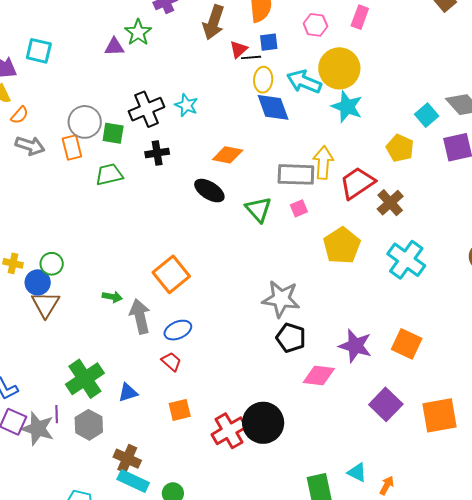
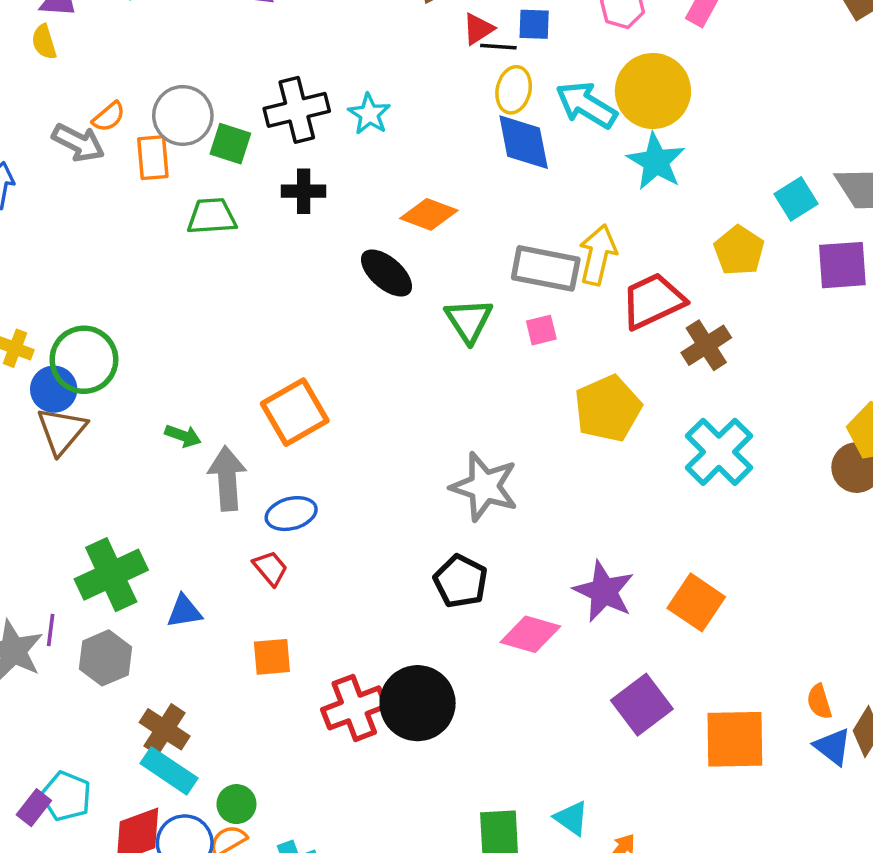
orange semicircle: (20, 115) -> (109, 117), moved
green circle: (52, 264) -> (84, 360), size x1.6
black pentagon: (291, 338) -> (461, 581), moved

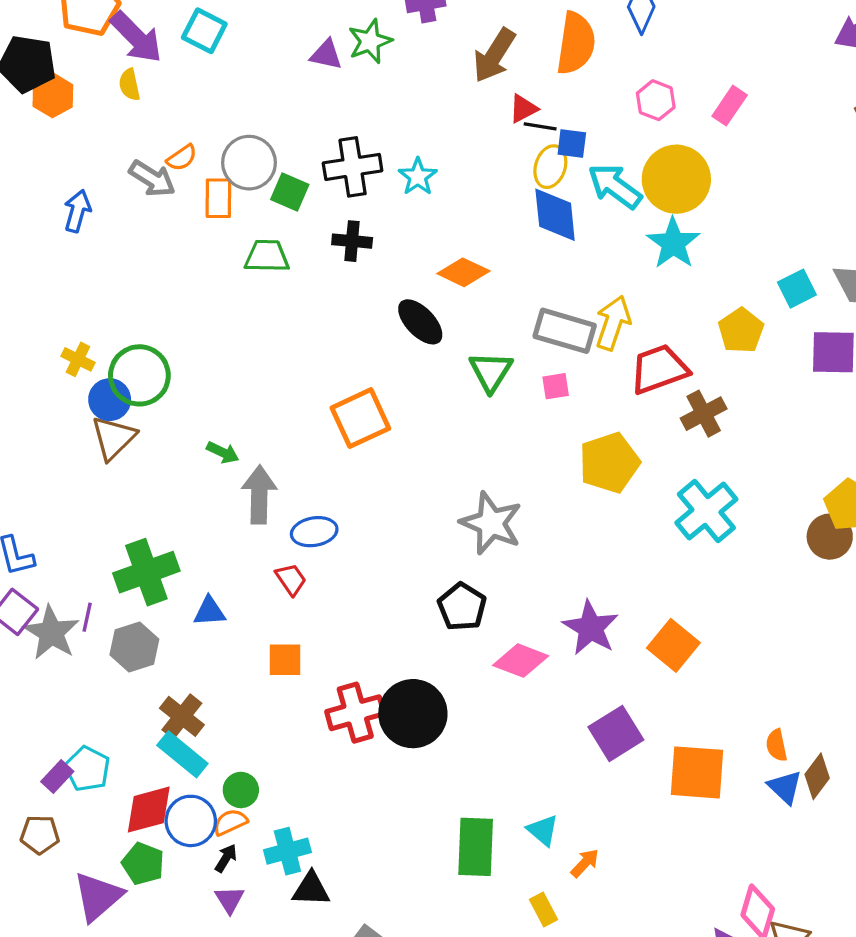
blue square: (534, 24) -> (572, 143), moved
orange square: (295, 412) -> (360, 418), moved

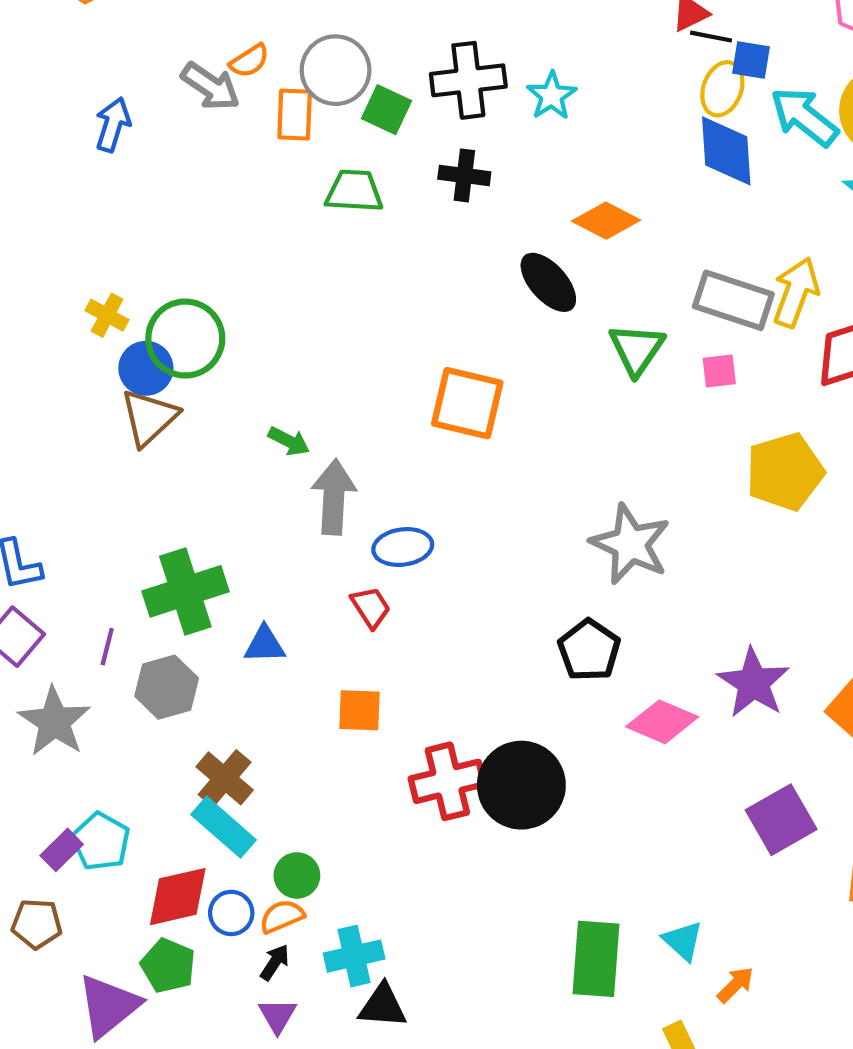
orange square: (360, 418) -> (467, 403), turned 36
gray star: (51, 633) -> (54, 722), moved
blue circle: (191, 821) -> (231, 913), size x0.7

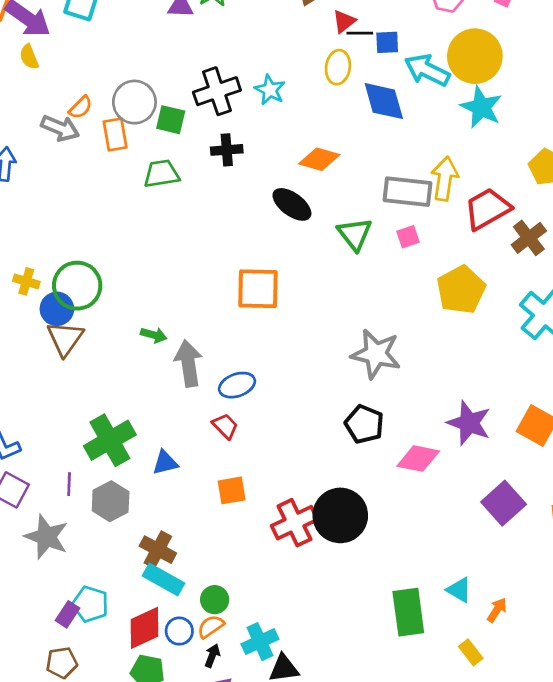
yellow ellipse: (722, 89) -> (338, 67), moved

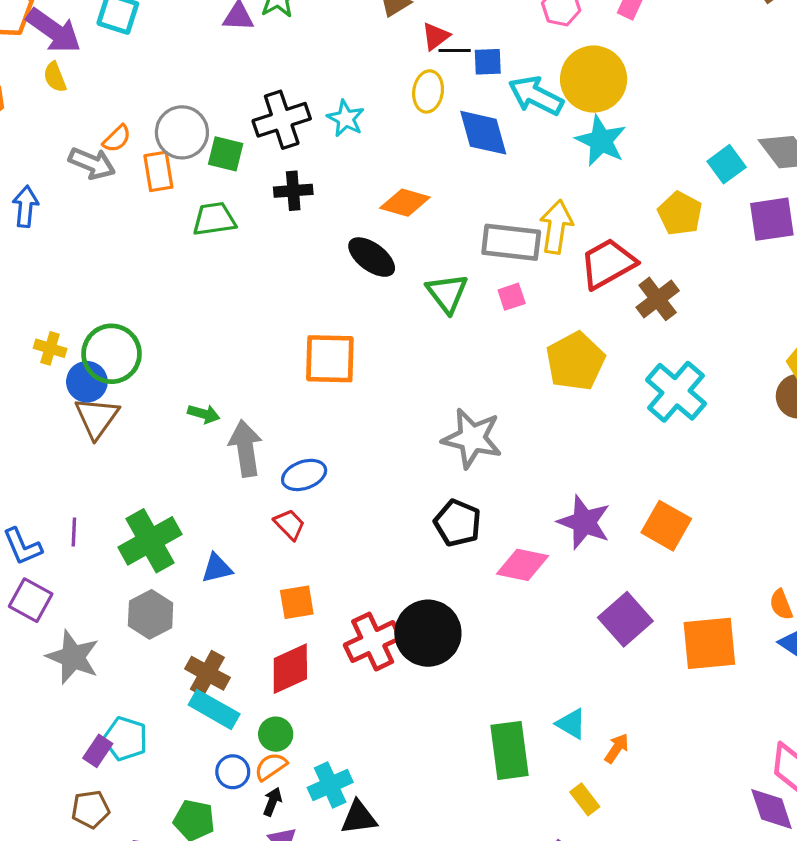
purple line: (69, 484) -> (74, 532), moved
red diamond: (144, 628) -> (290, 669), moved

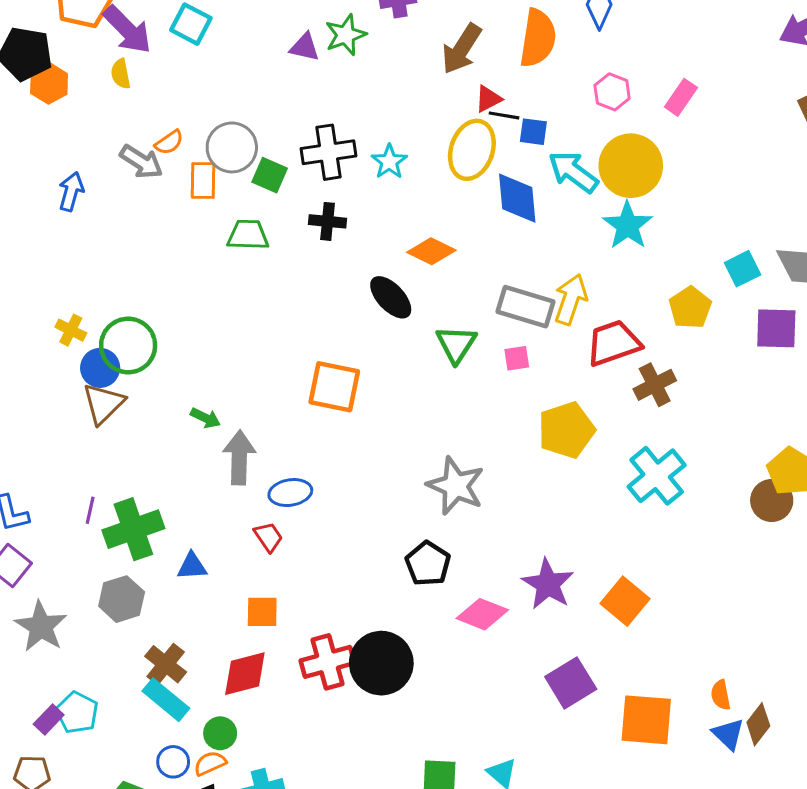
yellow ellipse: (428, 91) -> (472, 150), size x1.5
purple line: (74, 532) -> (90, 510), moved

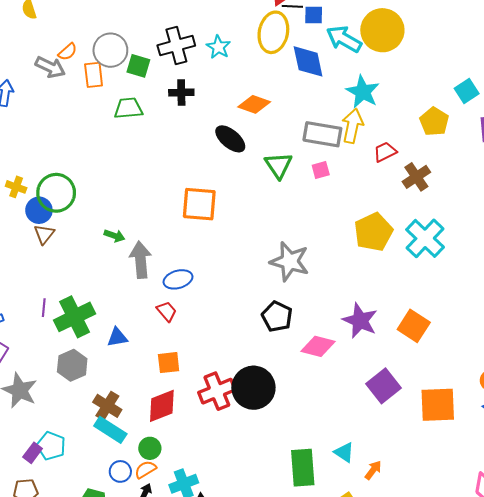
cyan star: (628, 225) -> (363, 92), moved
red trapezoid: (613, 343) -> (385, 152), size x0.6
brown triangle: (103, 404) -> (44, 234), size x0.7
yellow pentagon: (566, 430) -> (373, 232), moved

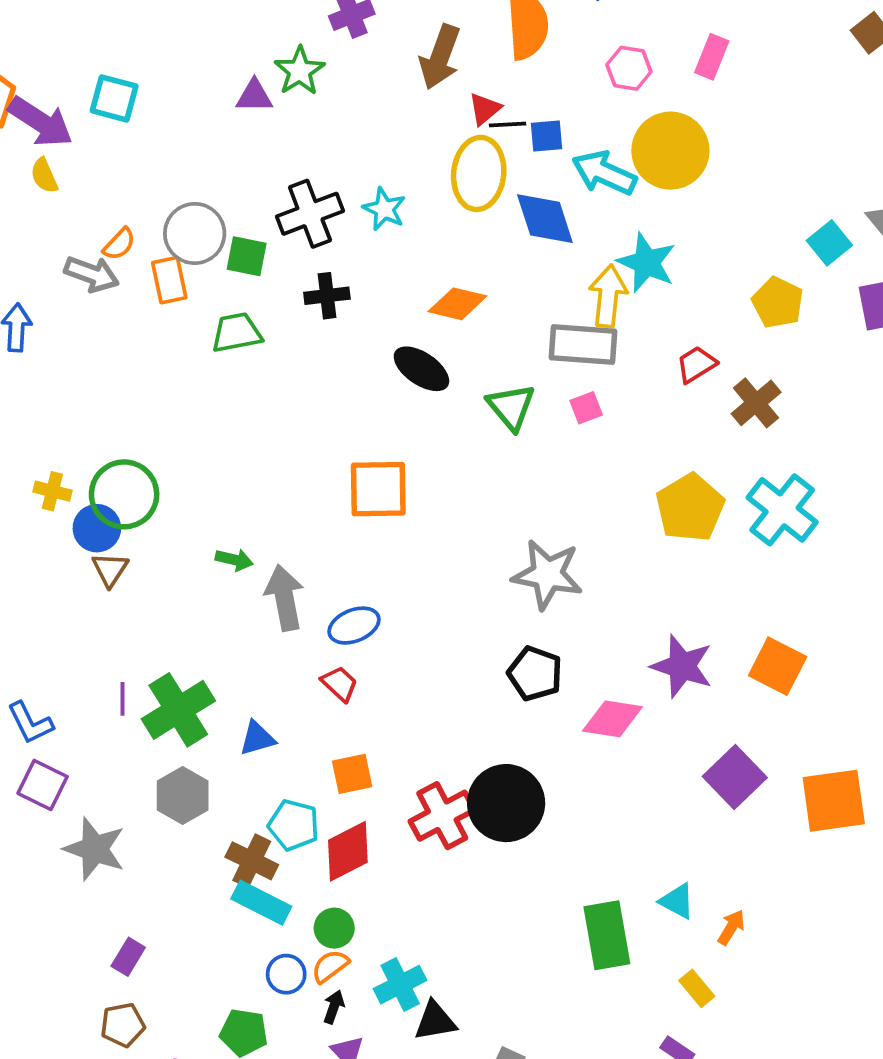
yellow arrow: (353, 126) -> (608, 296), moved
cyan pentagon: (51, 446) -> (294, 825), moved

